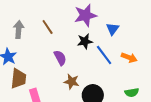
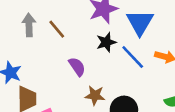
gray arrow: (19, 29) -> (29, 25), moved
blue triangle: (113, 29) -> (140, 22), size x1.6

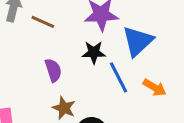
brown line: (57, 29) -> (43, 22), turned -42

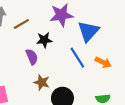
brown line: (43, 22) -> (21, 24), turned -49
black star: (94, 52) -> (44, 40), moved

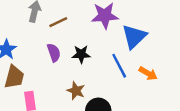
black star: (44, 40) -> (81, 54), moved
purple semicircle: (32, 57) -> (54, 53), moved

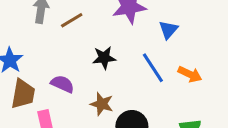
blue triangle: (134, 37) -> (168, 30), size x0.6
purple semicircle: (54, 53) -> (62, 84), moved, turned -42

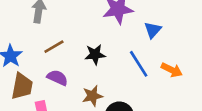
brown line: (72, 20) -> (54, 47), moved
brown star: (102, 104) -> (92, 96), turned -30

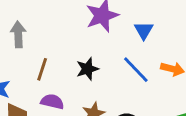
brown line: (54, 47) -> (42, 69), turned -30

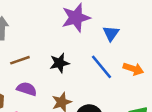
brown line: (42, 69) -> (20, 60), turned 48

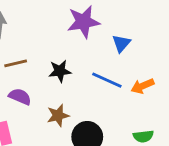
blue line: (101, 67) -> (107, 80), turned -32
orange arrow: (133, 69) -> (143, 86), turned 132

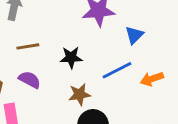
blue line: (107, 80) -> (117, 70), turned -56
brown star: (58, 115) -> (79, 94), moved

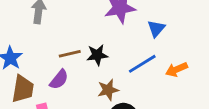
brown line: (28, 46) -> (70, 54), moved
purple semicircle: (30, 80) -> (59, 79), turned 105

